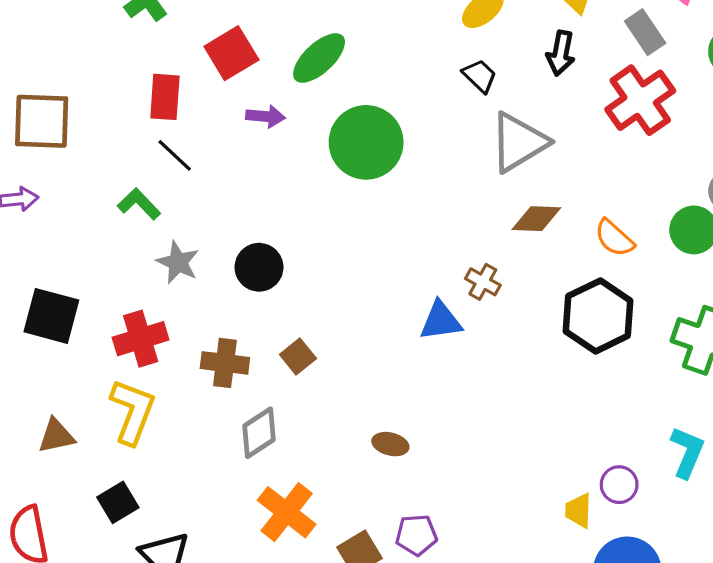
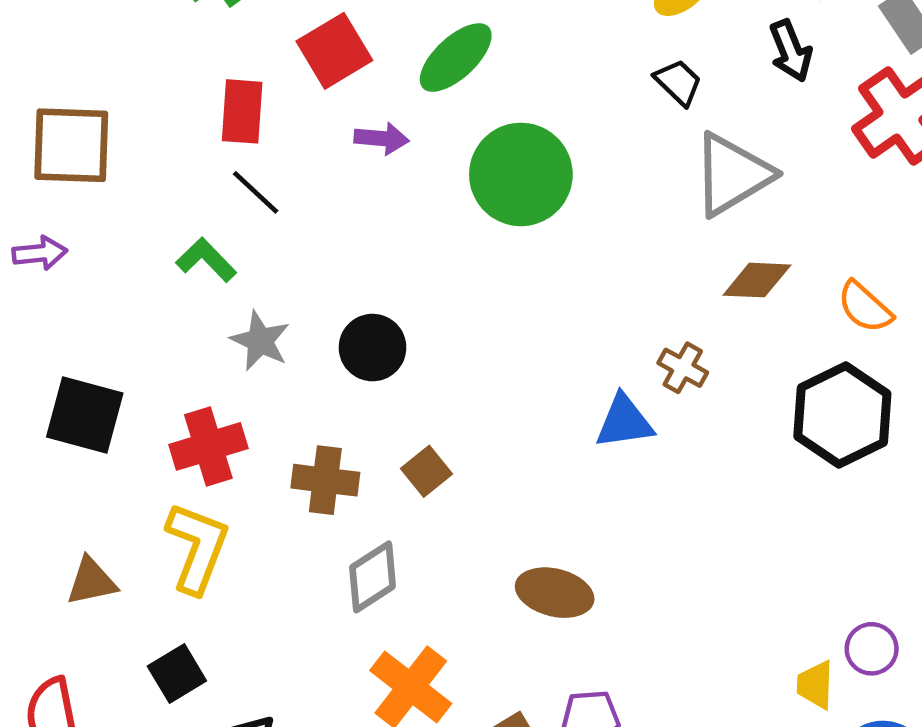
black arrow: (561, 53) -> (791, 51), turned -33
brown ellipse: (390, 444) -> (555, 593), size x1.5

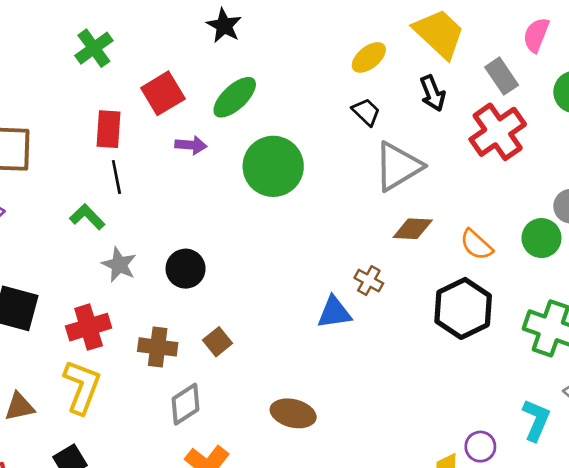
black line: (256, 192) -> (116, 177), turned 36

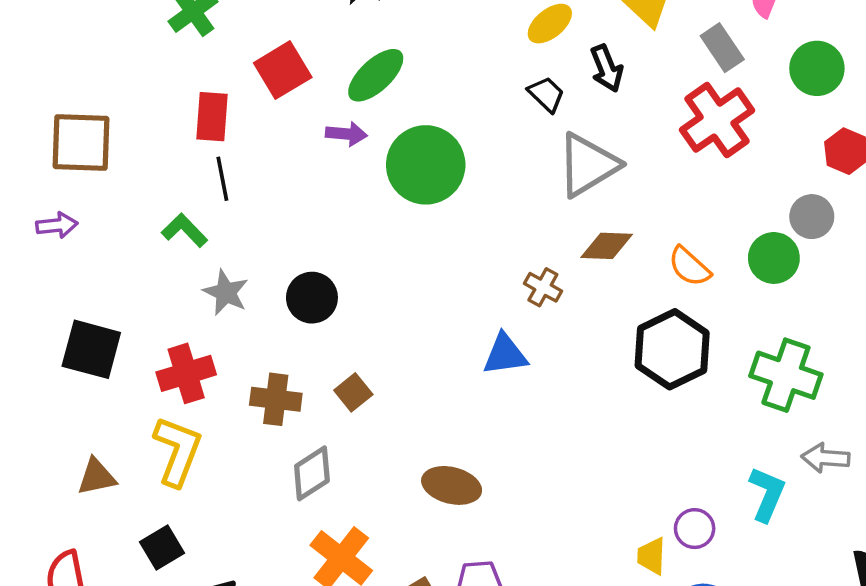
black arrow: (433, 93) -> (607, 68), moved
purple arrow: (191, 145) -> (346, 134), moved
brown cross: (369, 281) -> (543, 287), moved

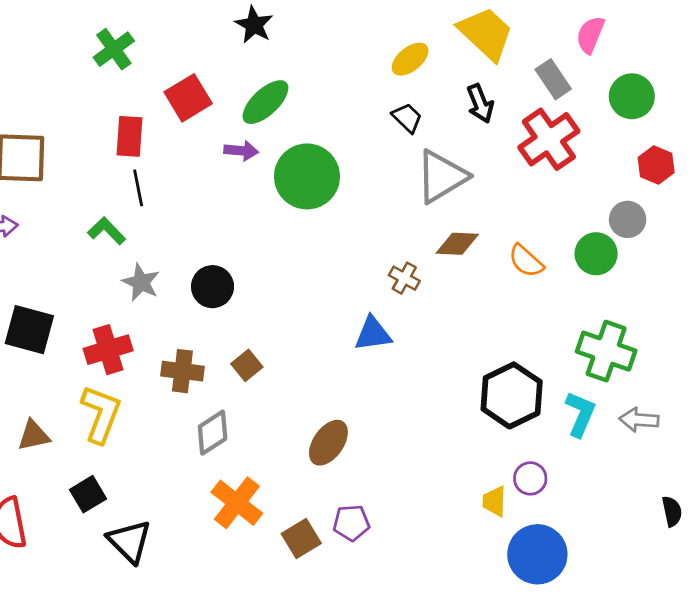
black arrow: (607, 68) -> (480, 103), moved
black hexagon: (672, 349) -> (512, 395), moved
brown ellipse: (452, 485) -> (328, 443), turned -69
cyan L-shape: (767, 494) -> (580, 414), moved

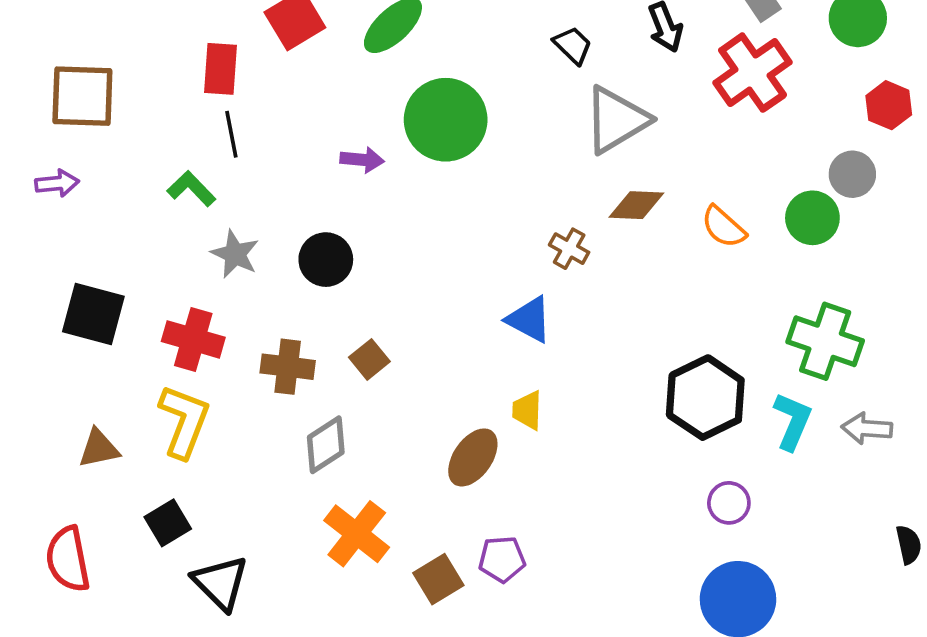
purple arrow: (241, 151) -> (362, 160), moved
blue triangle: (373, 334) -> (529, 319), turned 36
red cross: (108, 350) -> (193, 339), turned 33
yellow trapezoid: (494, 501) -> (527, 410), moved

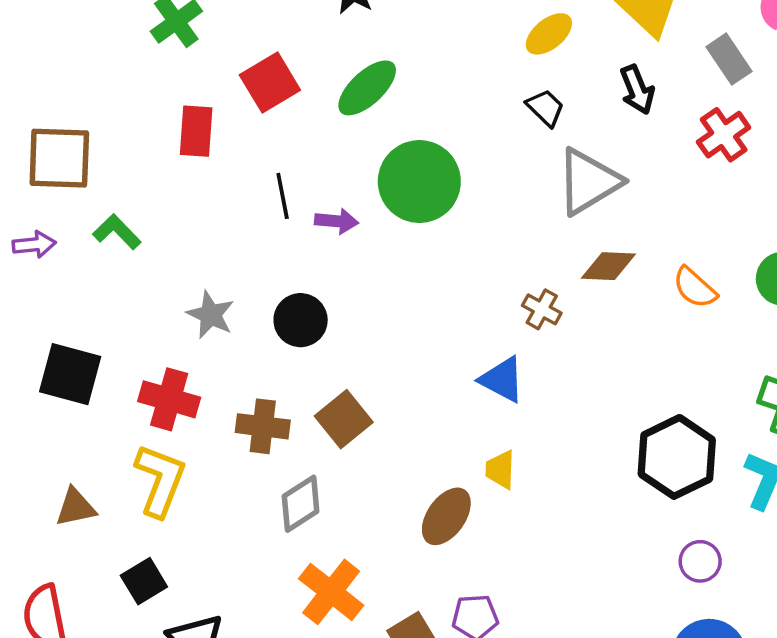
red cross: (753, 73) -> (724, 135), size x0.7
black line: (231, 134) -> (283, 196), moved
green L-shape: (191, 189) -> (117, 232), moved
brown square: (369, 359) -> (344, 419), size x1.4

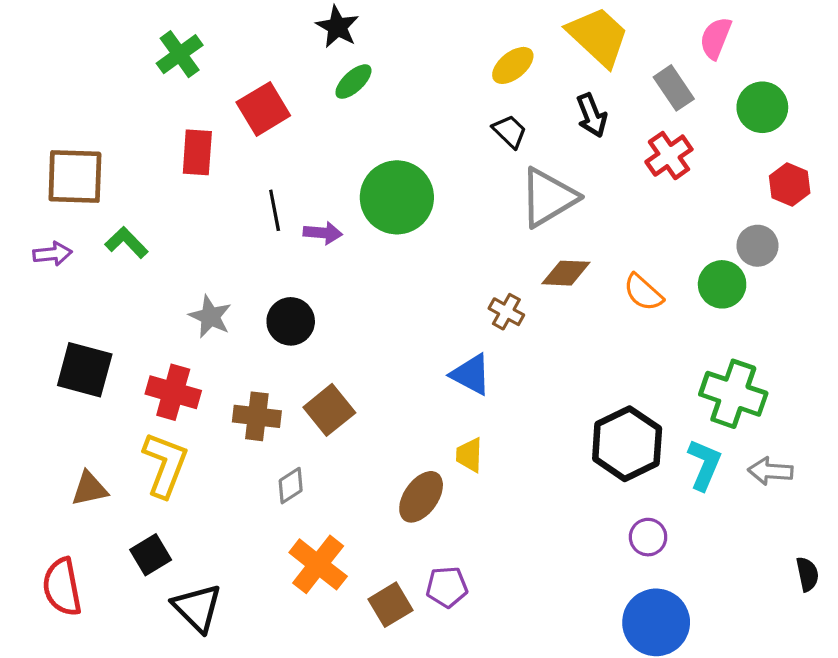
green ellipse: (367, 88) -> (353, 82), moved, size x0.7
gray diamond: (301, 504) -> (291, 486), size x0.7

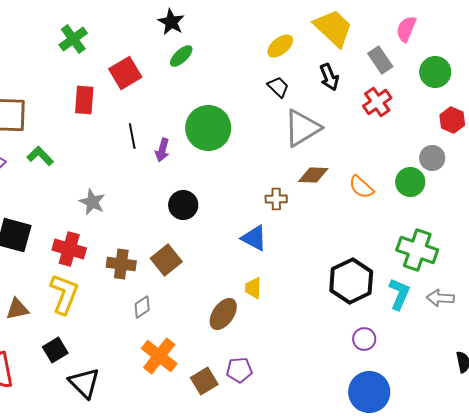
purple arrow: (323, 233) -> (162, 150), turned 100
brown cross: (506, 312) -> (276, 199), turned -30
black circle: (291, 321) -> (183, 205), moved

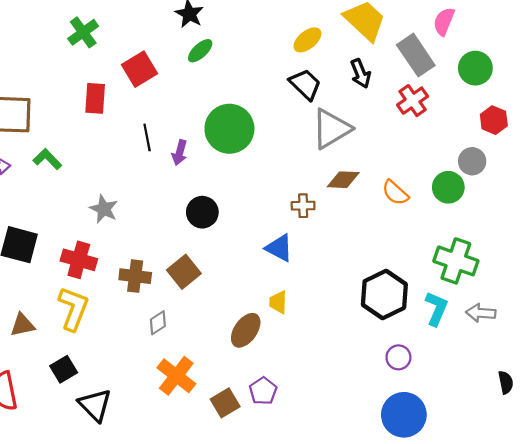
gray rectangle: (380, 60) -> (416, 55), size x1.4
black trapezoid: (278, 87) -> (305, 84), size x1.4
purple pentagon: (239, 370) -> (263, 391), turned -30

